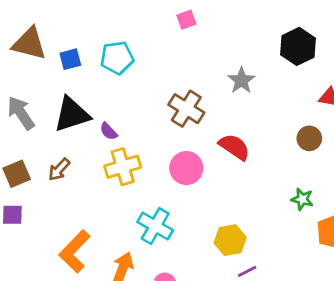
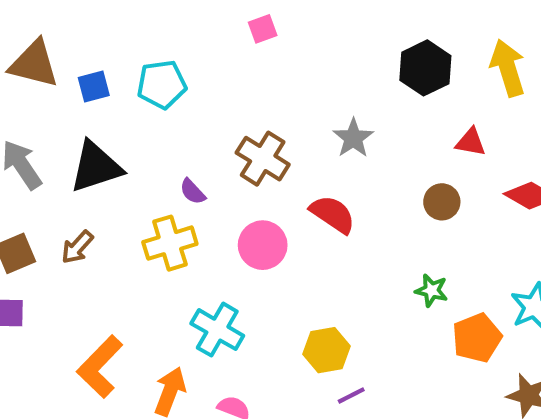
gray star: (241, 80) -> (353, 138), moved
purple semicircle: (109, 131) -> (193, 192), moved

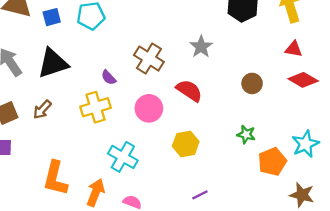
red triangle: (471, 142) -> (294, 49), moved
yellow hexagon: (326, 350) -> (186, 144), moved
orange L-shape: (100, 367) -> (55, 178), turned -30

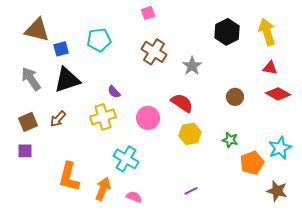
blue square: (52, 17) -> (61, 49), moved
brown cross: (149, 59) -> (154, 52), moved
yellow hexagon: (186, 144) -> (190, 134), moved

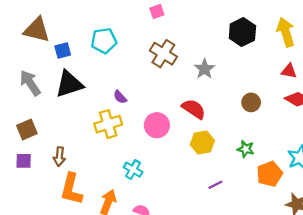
brown arrow: (58, 119) -> (59, 157), moved, turned -36
cyan cross: (126, 159) -> (133, 170), size x0.7
purple line: (191, 191) -> (215, 185), moved

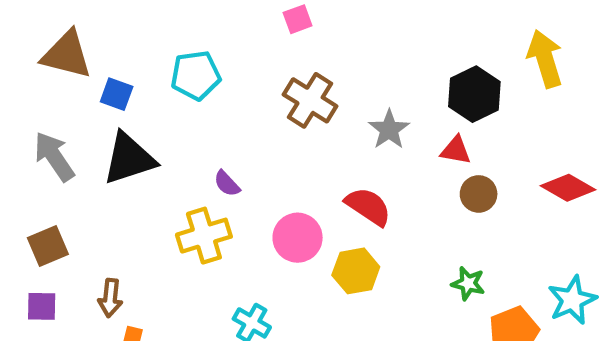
black hexagon: (242, 32) -> (474, 94), moved
blue square: (63, 50) -> (117, 94), turned 35
red triangle: (289, 71) -> (456, 150), moved
yellow hexagon: (202, 143) -> (356, 271), moved

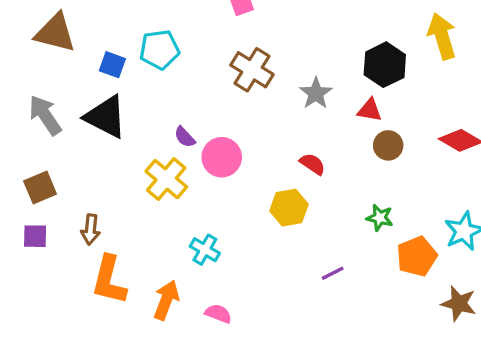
blue square: (117, 94) -> (112, 65), moved
black triangle: (129, 159) -> (106, 117), turned 45
red semicircle: (368, 206) -> (312, 164), moved, size x0.7
yellow cross: (204, 236) -> (166, 179), turned -33
pink circle: (298, 238) -> (222, 157), moved

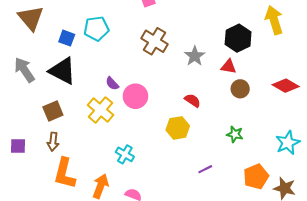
brown triangle: (55, 33) -> (31, 18), turned 36
brown square: (40, 187) -> (53, 111), moved
orange pentagon: (417, 256) -> (256, 177), moved

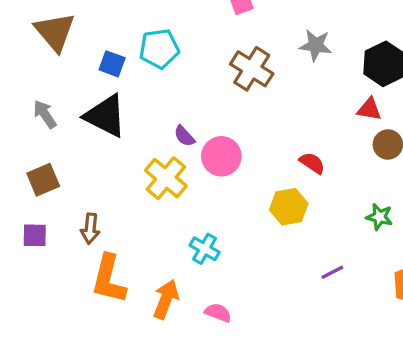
gray star: (195, 56) -> (316, 45), moved, turned -30
gray arrow: (24, 70) -> (45, 114), size x0.7
brown square: (53, 111) -> (43, 180), moved

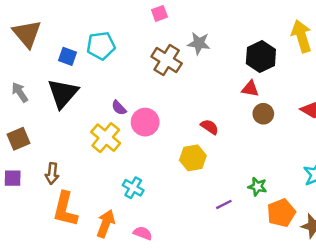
gray star: (316, 45) -> (199, 43), moved
black triangle: (105, 116) -> (63, 93), turned 44
green star: (379, 217) -> (257, 187), moved

